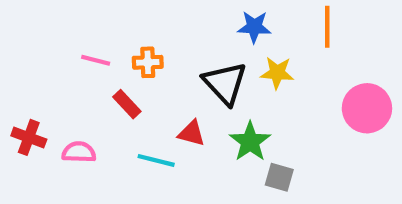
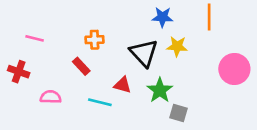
pink line: (96, 60) -> (35, 38), moved
red cross: (29, 137) -> (19, 72), moved

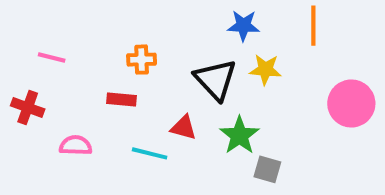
red rectangle: (81, 66) -> (122, 99), turned -42

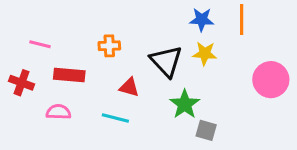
blue star: (243, 26) -> (202, 20), moved
red rectangle: (122, 99) -> (69, 75), moved, size x1.4
red triangle: (184, 127) -> (129, 87), moved

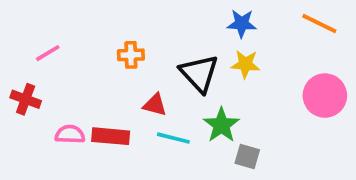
orange line: (242, 20) -> (319, 24), moved, turned -64
pink line: (40, 44) -> (48, 53), turned -45
red rectangle: (69, 75) -> (111, 136), moved
cyan line: (115, 118) -> (173, 138), moved

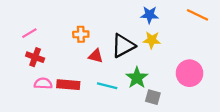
black triangle: (199, 73) -> (123, 46), turned 45
pink circle: (325, 96) -> (190, 73), moved
red cross: (26, 99) -> (35, 57), moved
red triangle: (155, 105) -> (96, 56), moved

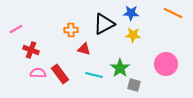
pink line: (29, 33) -> (16, 29), moved
black triangle: (123, 46) -> (104, 24), moved
red rectangle: (68, 85) -> (60, 74), turned 48

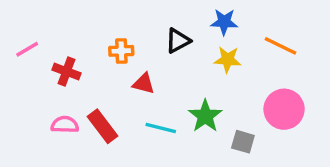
orange line: (173, 13) -> (281, 46), moved
black triangle: (104, 24) -> (178, 41), size x0.7
red cross: (31, 50) -> (67, 72), moved
gray square: (134, 85) -> (243, 142), moved

